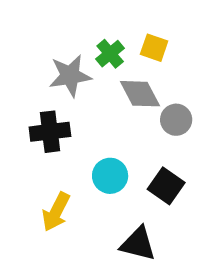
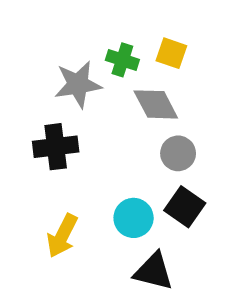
green cross: (110, 54) -> (122, 60), turned -32
gray circle: (176, 120) -> (178, 153), moved
cyan circle: (110, 176) -> (134, 218), moved

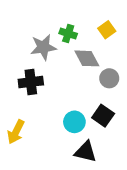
yellow square: (171, 53) -> (107, 30), moved, turned 35
gray circle: (178, 153) -> (109, 78), moved
yellow arrow: (62, 236) -> (16, 132), moved

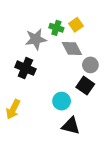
yellow square: (107, 30) -> (76, 25), moved
black cross: (31, 82) -> (25, 68), turned 30
black square: (103, 116) -> (85, 86), moved

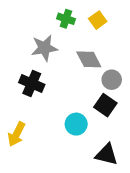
yellow square: (76, 25) -> (98, 20), moved
green cross: (56, 28) -> (66, 19), moved
black triangle: (71, 126) -> (107, 155), moved

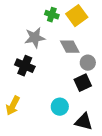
yellow square: (98, 20) -> (77, 16), size x1.5
black square: (105, 105) -> (83, 83), turned 30
cyan circle: (76, 124) -> (60, 107), moved

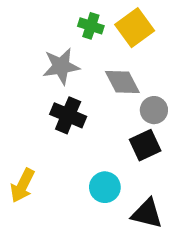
black cross: (25, 66) -> (68, 115), moved

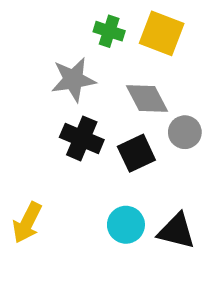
yellow square: (135, 28) -> (162, 33), turned -33
black square: (145, 145) -> (136, 153), moved
black triangle: (147, 213) -> (176, 231), moved

